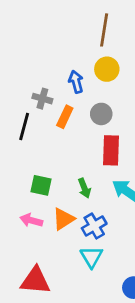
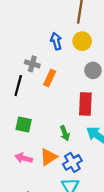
blue arrow: (76, 82) -> (56, 41), moved
gray circle: (101, 114) -> (93, 70), moved
green square: (41, 185) -> (24, 125), moved

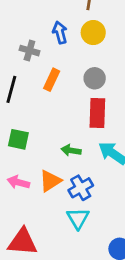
gray cross: (32, 64) -> (29, 51), moved
gray circle: (93, 70) -> (95, 78), moved
green arrow: (65, 133) -> (71, 150), turned 120

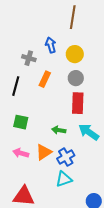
yellow circle: (93, 33) -> (75, 54), moved
cyan triangle: (78, 218) -> (64, 179), turned 42

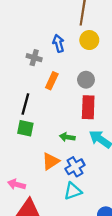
yellow circle: (75, 54) -> (89, 40), moved
black line: (16, 86) -> (25, 104), moved
pink arrow: (21, 153) -> (17, 184), moved

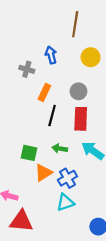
yellow circle: (89, 40) -> (91, 57), moved
black line: (25, 104) -> (52, 115), moved
green square: (25, 128) -> (29, 153), moved

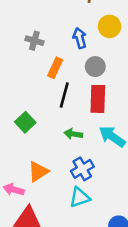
blue arrow: (51, 55) -> (80, 38), moved
green square: (29, 153) -> (25, 122), moved, turned 35
orange triangle: (43, 173) -> (38, 171), moved

